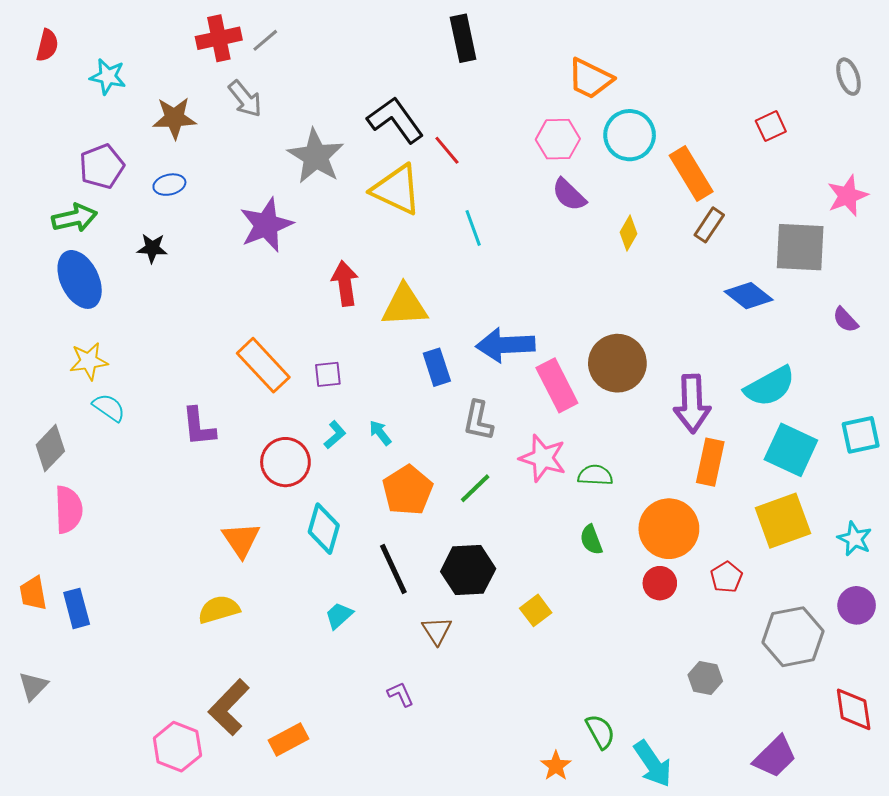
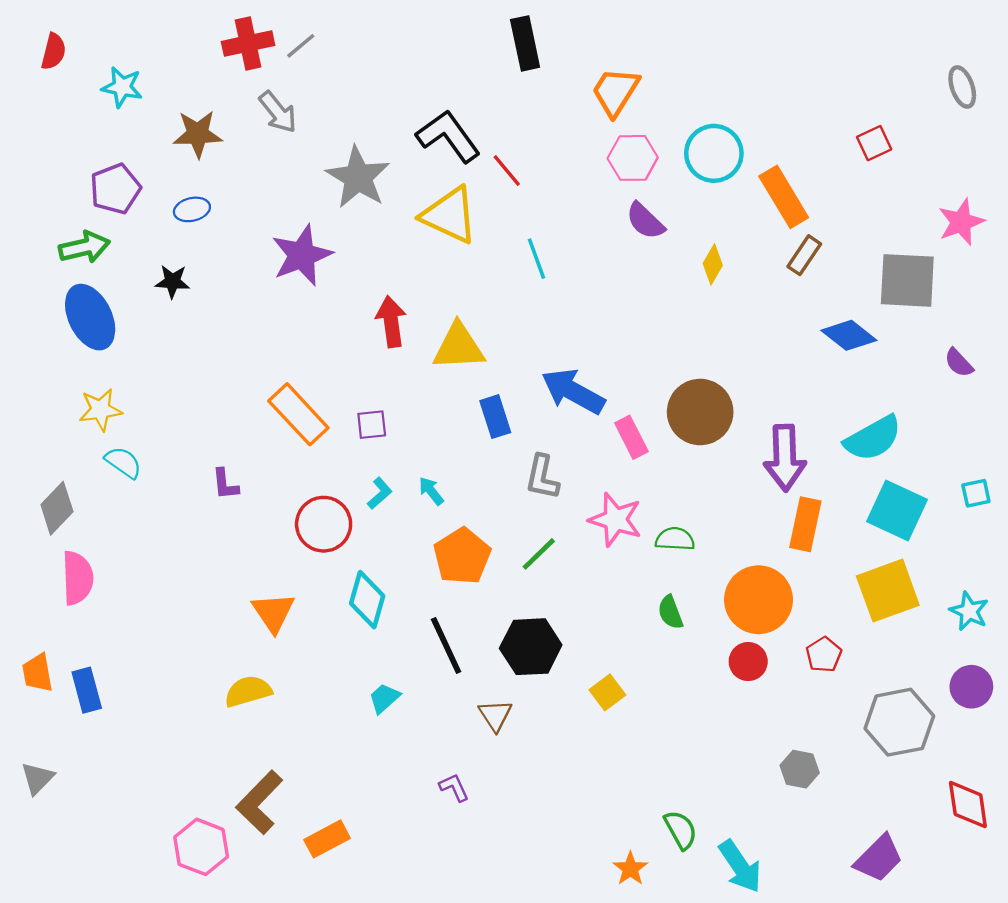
orange trapezoid: (590, 79) -> (615, 92), moved, turned 96
blue arrow: (505, 345) -> (573, 391), turned 32
pink rectangle: (557, 385) -> (631, 437), size x0.7
purple L-shape: (199, 427) -> (225, 484), size x0.7
cyan square: (861, 435) -> (976, 493), size x0.7

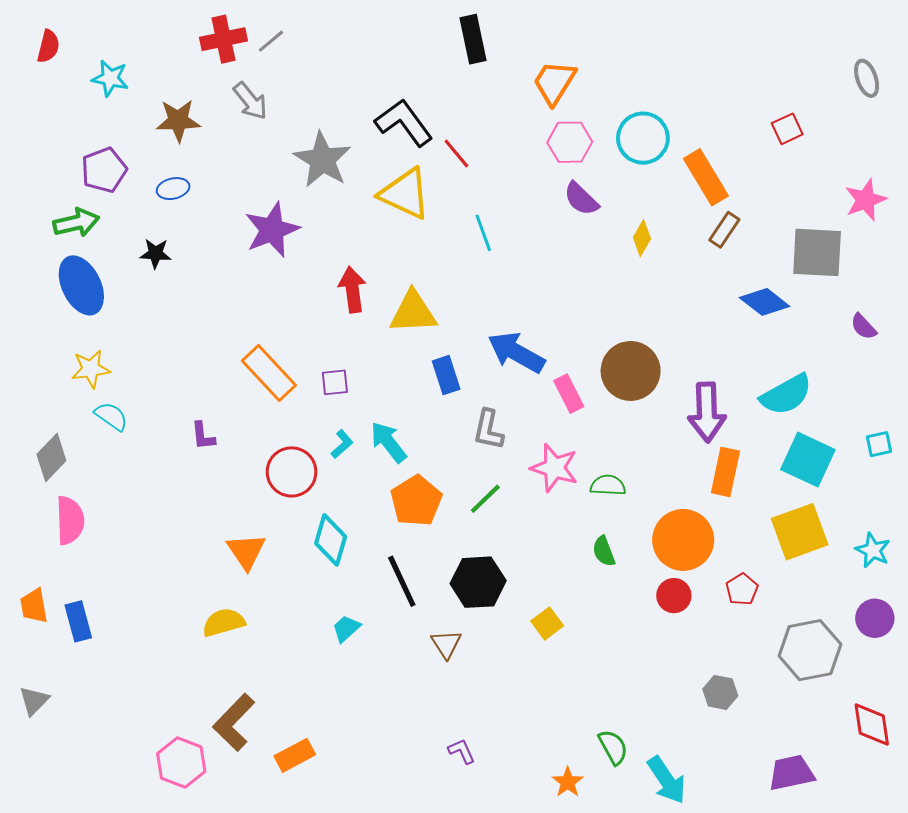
cyan arrow: (431, 491) -> (388, 442), size x1.6
purple L-shape: (454, 787) -> (462, 751), moved
purple trapezoid: (879, 858) -> (791, 773), turned -147

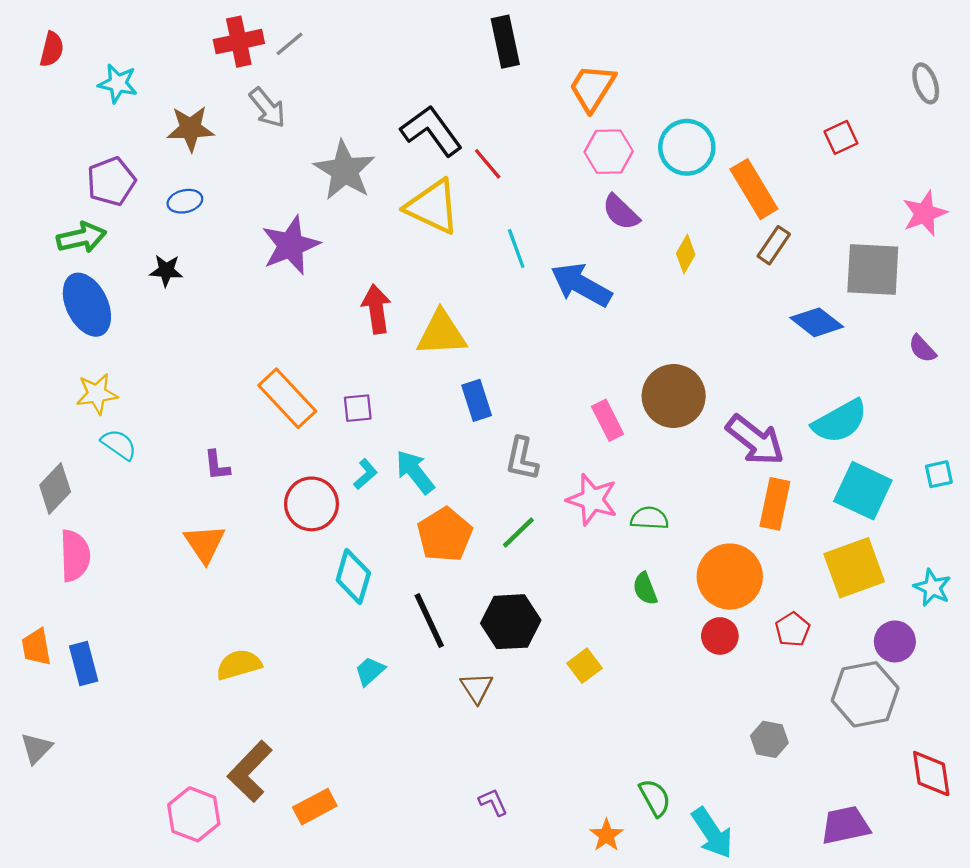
blue arrow: (516, 352) -> (581, 285), moved
purple arrow: (707, 412) -> (755, 440), turned -50
orange triangle: (246, 551) -> (205, 544), moved
purple circle: (875, 618) -> (895, 641), moved

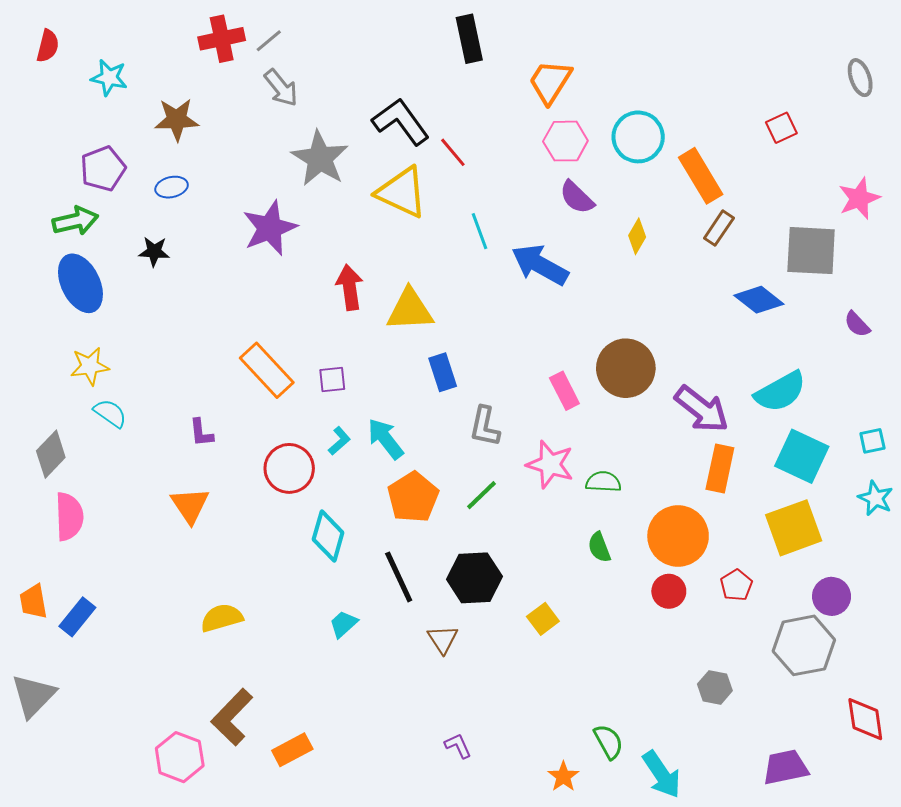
gray arrow: (267, 108) -> (281, 88), moved
cyan star: (932, 588) -> (876, 498), moved
blue rectangle: (84, 663) -> (77, 617), turned 54
gray triangle: (36, 748) -> (33, 696), size x1.5

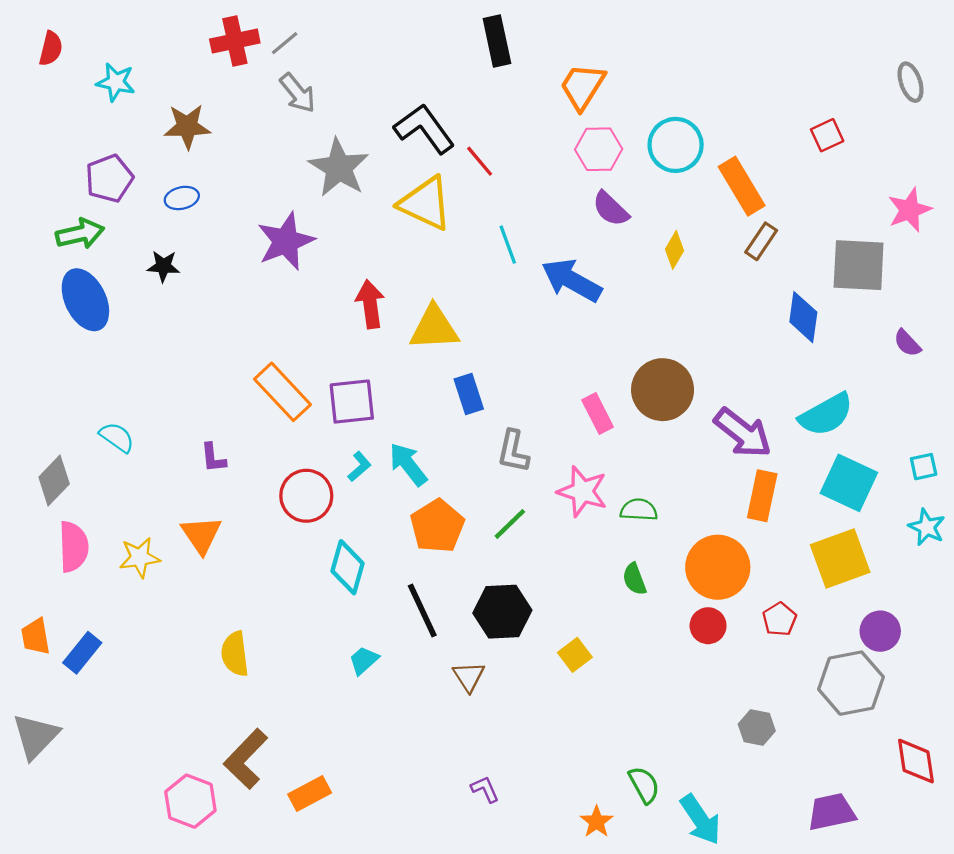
blue diamond: (759, 300) -> (803, 317), turned 60
yellow star: (90, 366) -> (140, 557), moved
purple square: (332, 379) -> (352, 402), size x1.6
yellow semicircle: (222, 618) -> (235, 654), turned -81

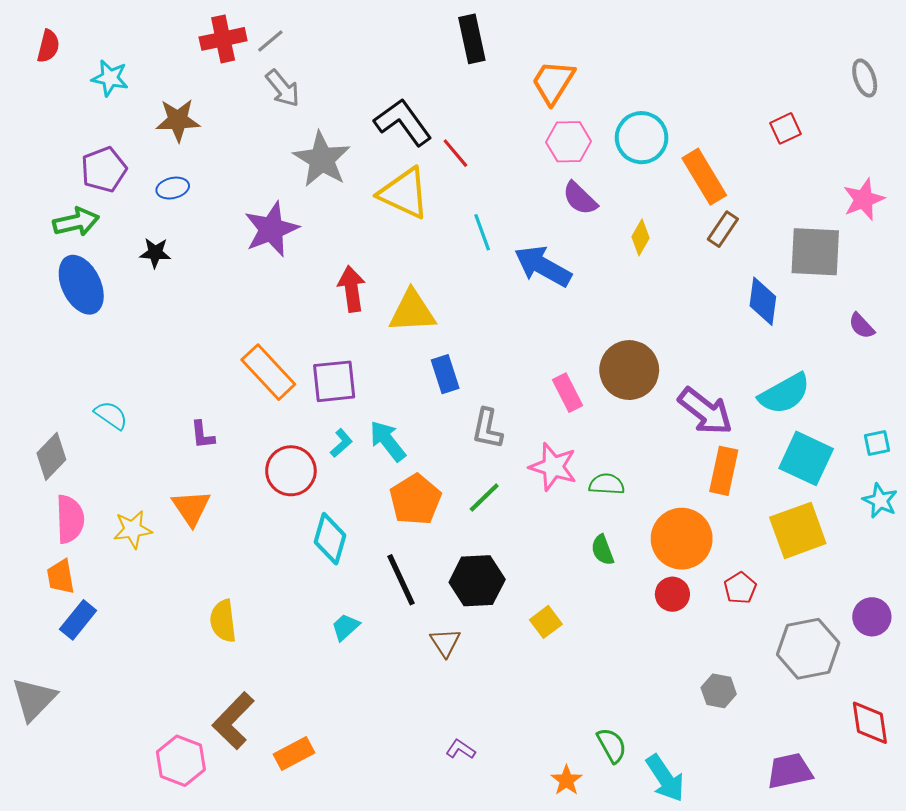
purple circle: (880, 631) -> (872, 617), moved
orange trapezoid: (36, 637) -> (61, 577), moved
purple L-shape: (485, 789) -> (461, 749), turned -32

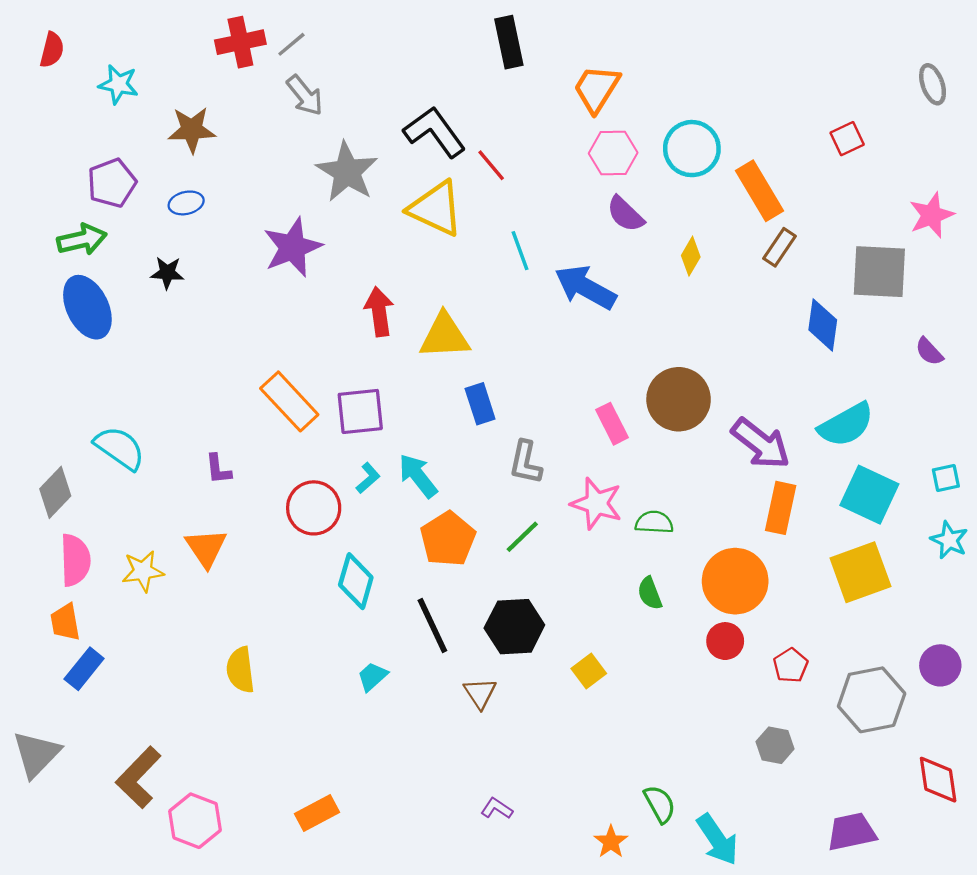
cyan semicircle: (111, 415) -> (120, 448), size x1.4
red pentagon: (740, 588) -> (791, 665), moved
brown L-shape: (233, 721) -> (138, 777), moved

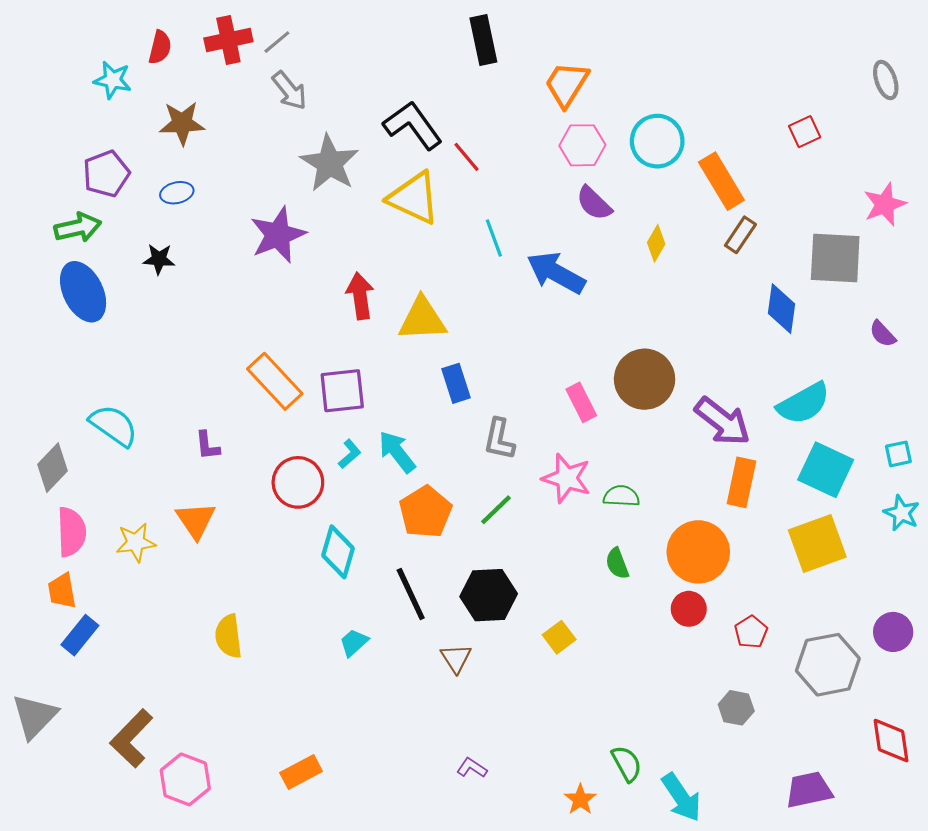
red semicircle: (52, 50) -> (160, 47), moved

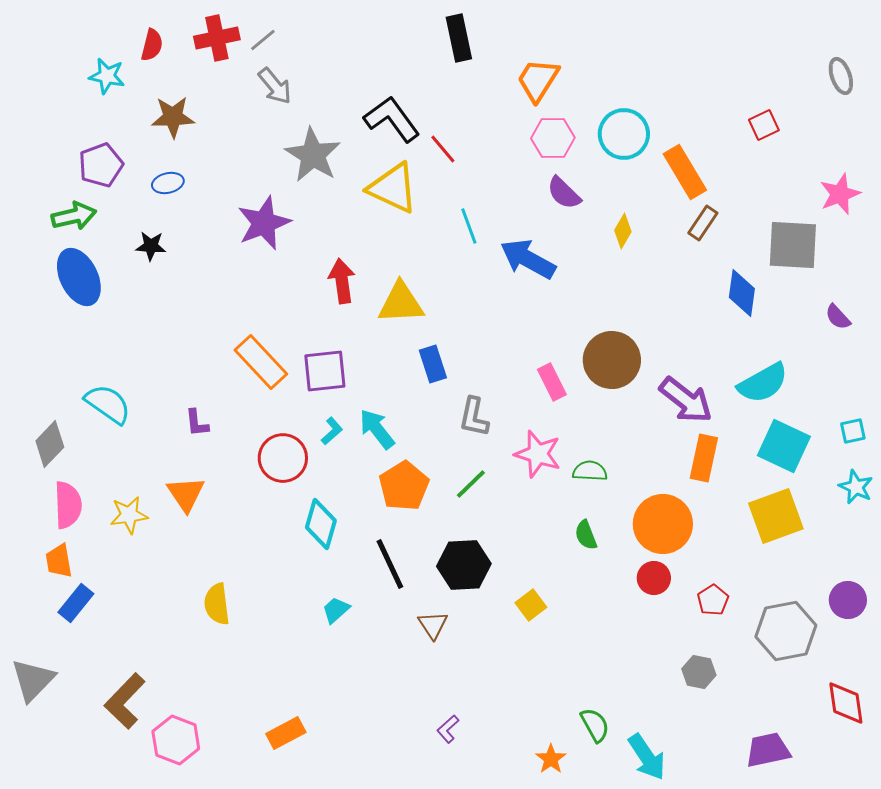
purple L-shape: (472, 768) -> (448, 729), turned -76

